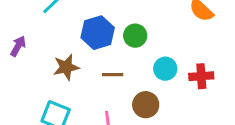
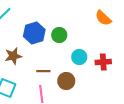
brown line: (113, 75) -> (43, 71), moved

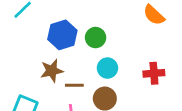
brown star: (13, 56) -> (52, 71), moved
cyan circle: (79, 57) -> (107, 68), moved

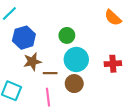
blue hexagon: (62, 35) -> (24, 38), moved
cyan circle: (107, 68) -> (76, 59), size x1.5

